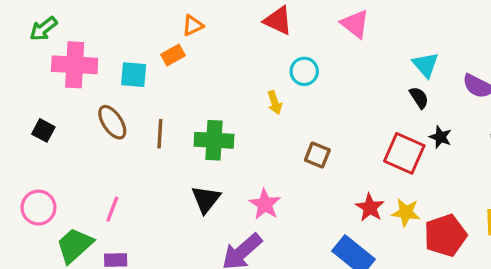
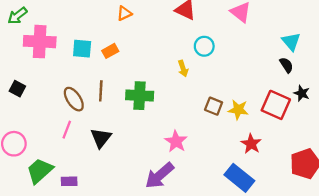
orange rectangle: (173, 55) -> (110, 51), moved
brown ellipse: (112, 122) -> (74, 99), moved
black triangle: (206, 199) -> (101, 138), moved
pink line: (112, 209) -> (67, 130), moved
yellow star: (406, 212) -> (238, 110), moved

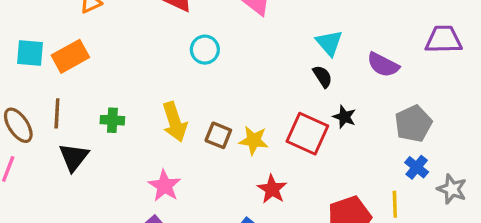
orange rectangle: (110, 51) -> (70, 56), size x1.5
yellow arrow: (183, 69) -> (175, 122), moved, size x1.6
green cross: (140, 96) -> (112, 120), size x0.6
black triangle: (101, 138) -> (74, 157), moved

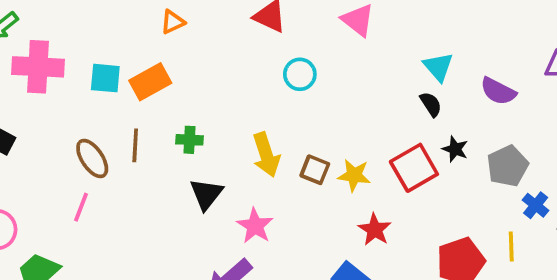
green cross: (112, 120) -> (189, 140), moved
gray pentagon: (413, 124) -> (508, 166), moved
red square: (307, 134) -> (414, 168), turned 36
black triangle: (74, 157) -> (206, 194), moved

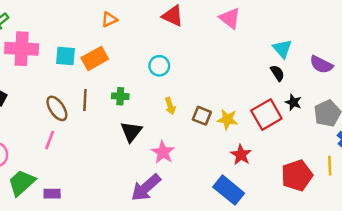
cyan circle: (300, 74) -> (159, 66), moved
yellow arrow: (266, 155) -> (170, 106), size x0.6

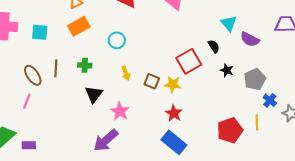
cyan triangle: (282, 49) -> (229, 23), moved
orange rectangle: (95, 58) -> (79, 26), moved
red square: (266, 115) -> (189, 61), moved
red star: (241, 155) -> (174, 113), moved

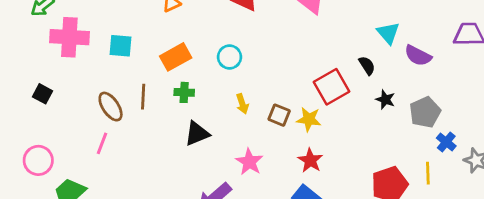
orange rectangle: (79, 26) -> (176, 57), moved
black triangle: (94, 94) -> (197, 133), turned 30
pink star: (120, 111) -> (249, 162), moved

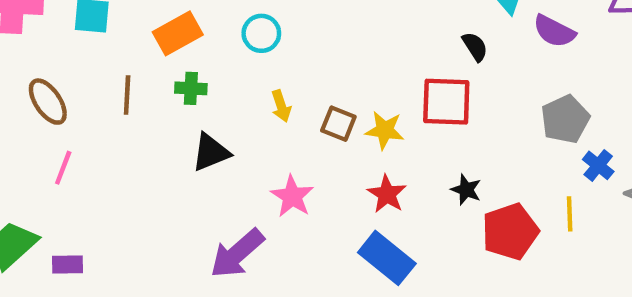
red square: (332, 87) -> (446, 102), moved, turned 32
black star: (385, 99) -> (466, 190), moved
brown ellipse: (111, 107) -> (48, 102), moved

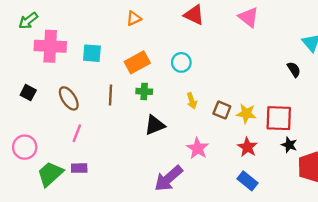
red square: (446, 102) -> (279, 118), moved
blue rectangle: (387, 258) -> (247, 181), size x0.7
purple rectangle: (68, 265) -> (79, 168), moved

